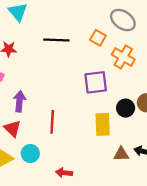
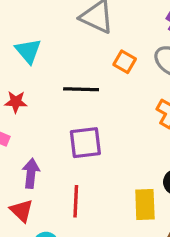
orange square: (98, 38) -> (125, 62), moved
purple square: (96, 82) -> (85, 143), moved

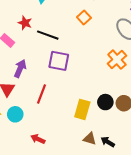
orange square: (125, 62) -> (84, 18), moved
black line: (81, 89) -> (48, 35), moved

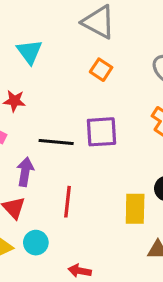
black line: (48, 35) -> (56, 142), moved
purple square: (59, 61) -> (102, 132), moved

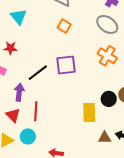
black line: (56, 142) -> (38, 73), turned -40
red line: (68, 202) -> (36, 111), moved

